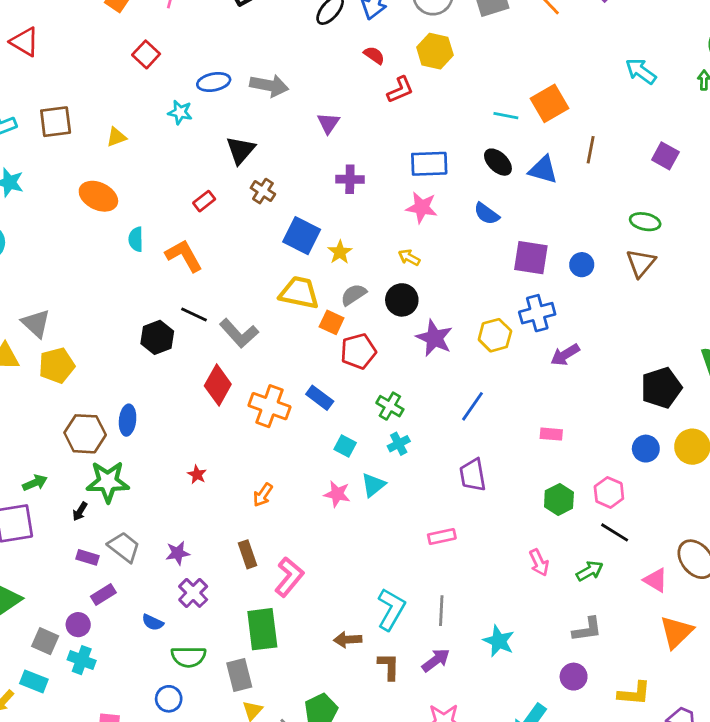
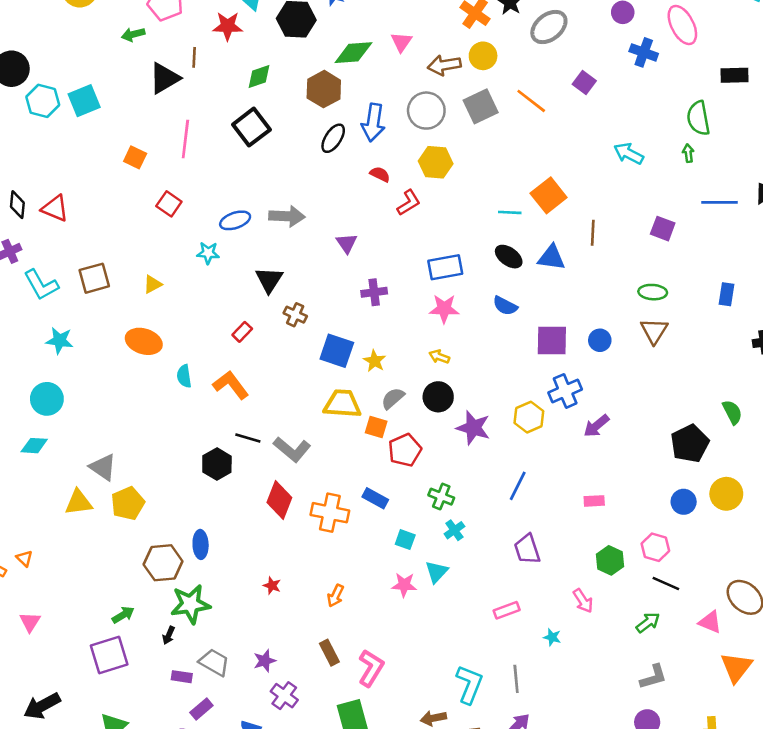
pink arrow: (539, 563) -> (583, 601), moved
cyan star: (499, 641) -> (552, 637), moved, size x0.6

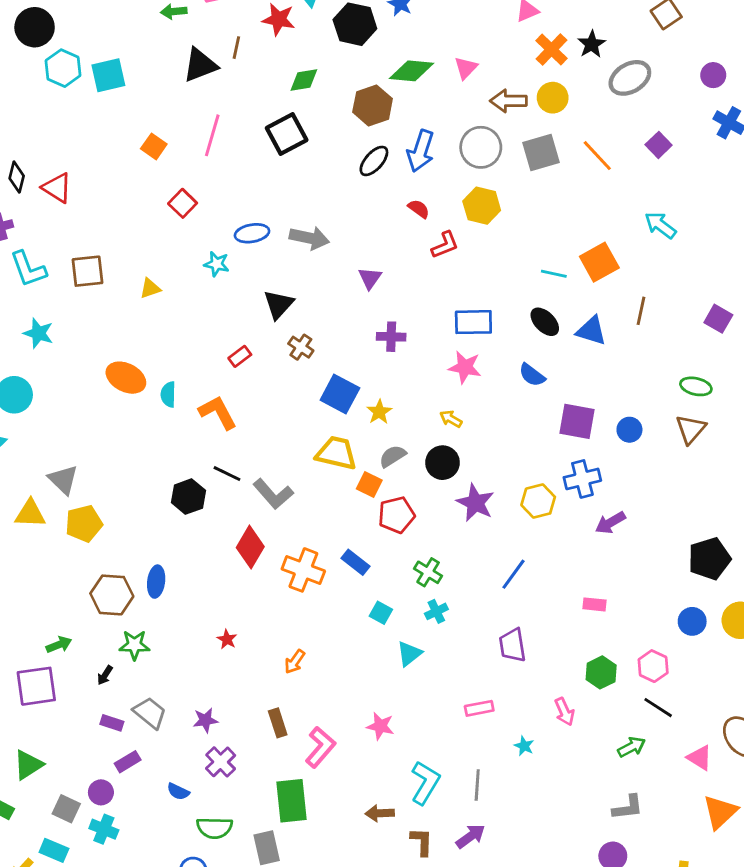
cyan arrow: (629, 154) -> (660, 225), moved
orange ellipse: (144, 341) -> (126, 378), moved
pink star: (404, 585) -> (380, 726), moved
green star: (190, 604) -> (134, 645), size x0.7

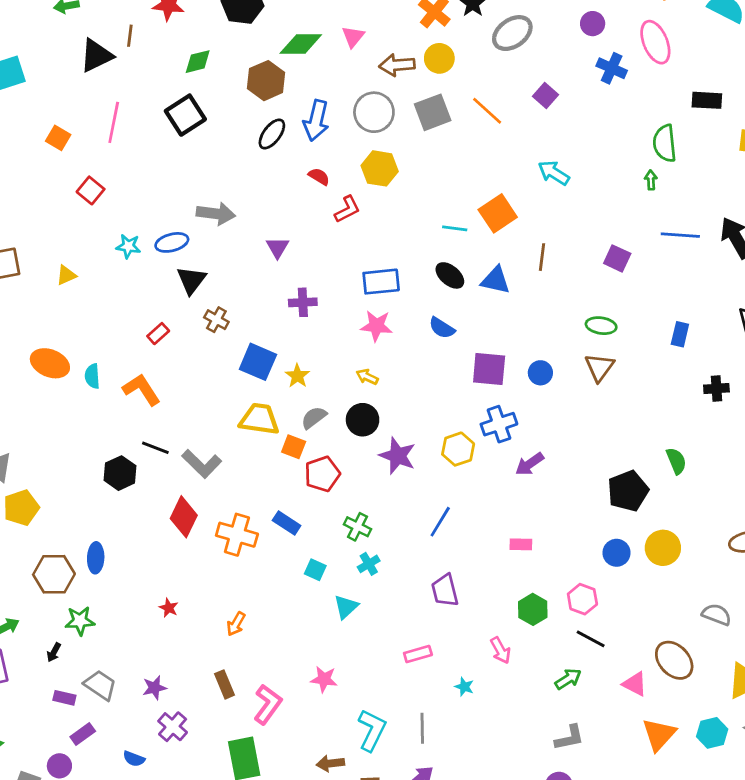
blue ellipse: (252, 233) -> (172, 242), moved

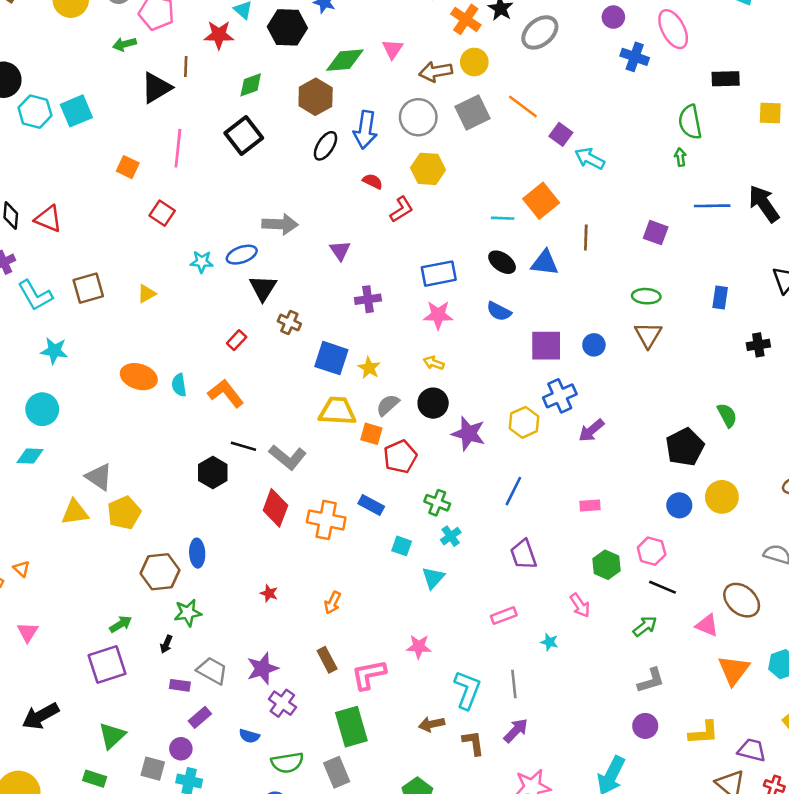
purple square: (545, 95) -> (561, 134), moved
purple star: (154, 688) -> (262, 669), size x1.4
pink L-shape: (268, 704) -> (369, 675), turned -132

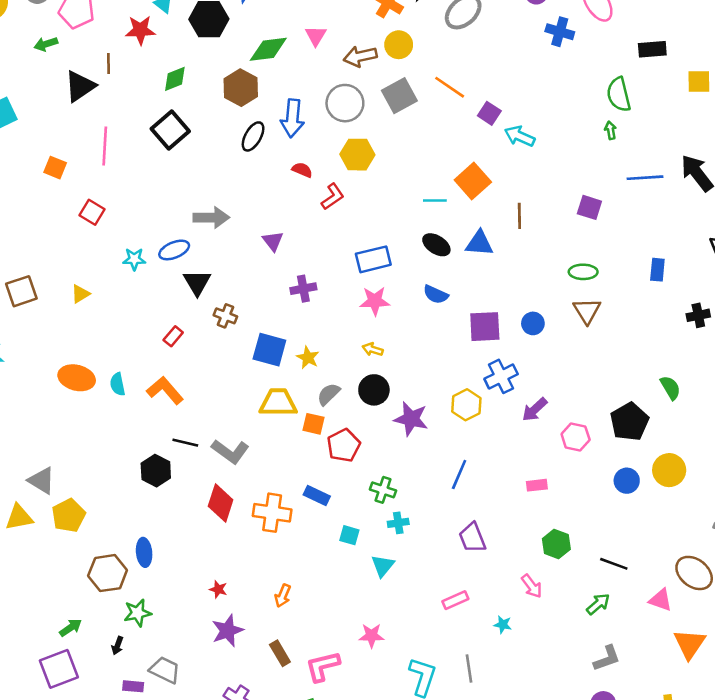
cyan cross: (451, 536) -> (398, 523), turned 30
pink hexagon: (652, 551) -> (576, 437), moved
purple star: (262, 669) -> (228, 631), moved

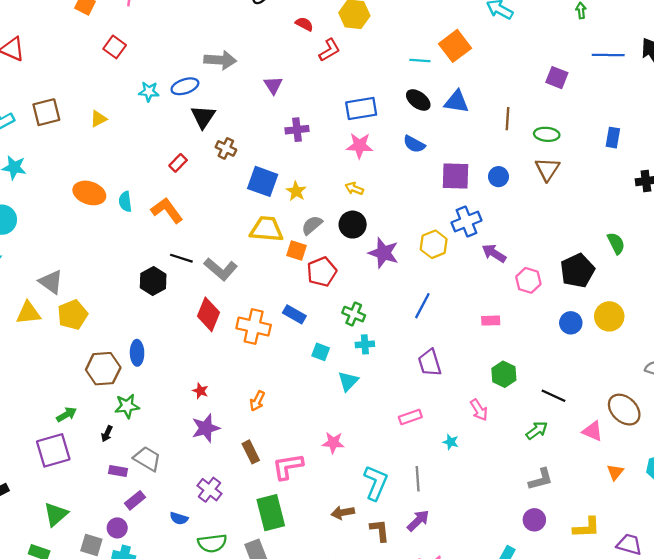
brown line: (519, 216) -> (507, 119), moved
purple arrow: (535, 410) -> (494, 253), turned 70
orange triangle: (690, 644) -> (615, 472), size x0.6

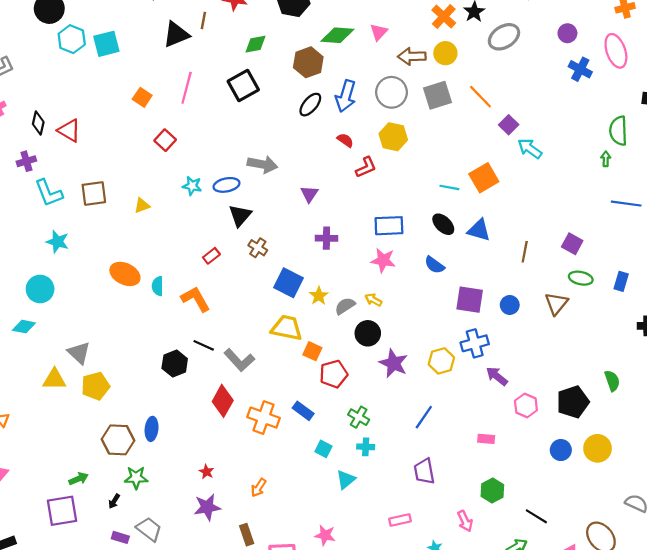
purple square: (557, 78) -> (572, 244), moved
green ellipse: (547, 134) -> (581, 278), moved
gray semicircle: (312, 225) -> (345, 306), moved

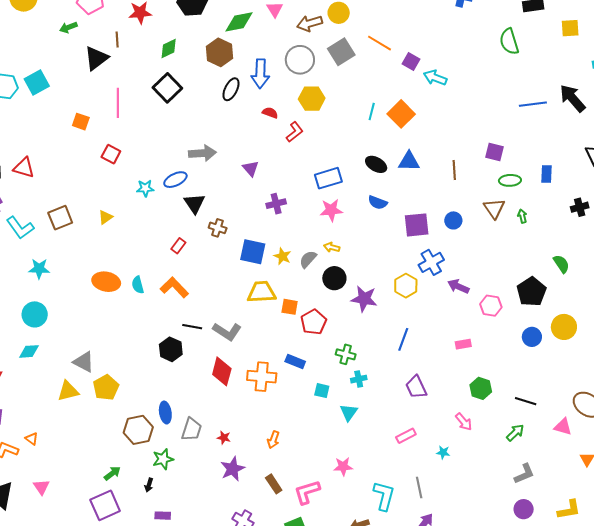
green arrow: (606, 159) -> (522, 216), moved
cyan line: (449, 187) -> (372, 112), moved, turned -72
gray trapezoid: (149, 529) -> (192, 429), moved, turned 85

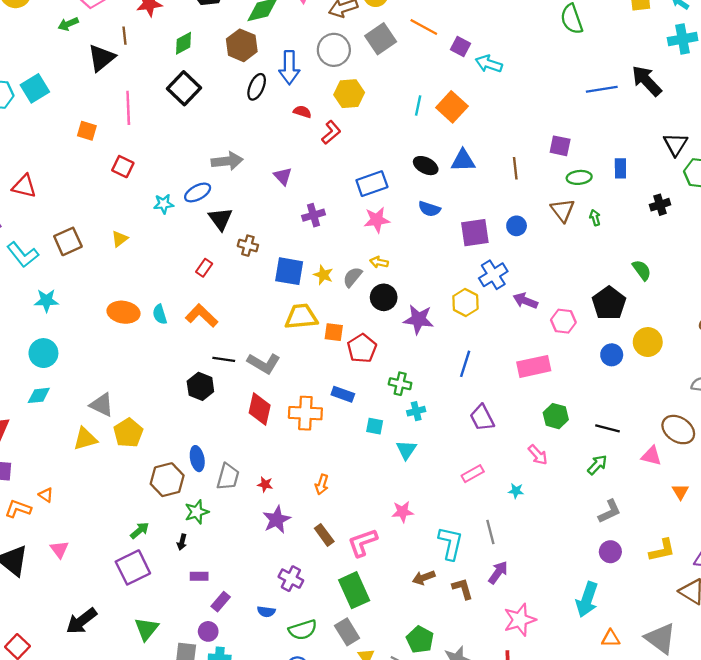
pink rectangle: (463, 344) -> (534, 366), size x1.8

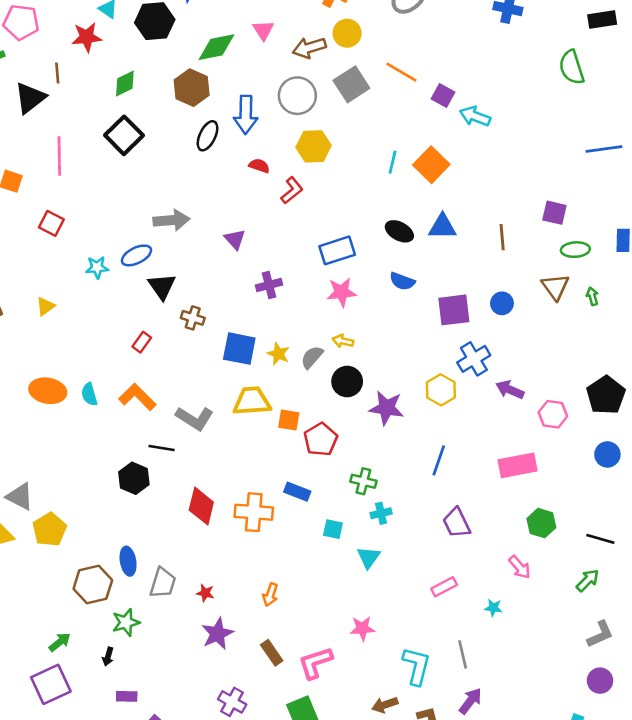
gray L-shape: (264, 363) -> (195, 418), moved

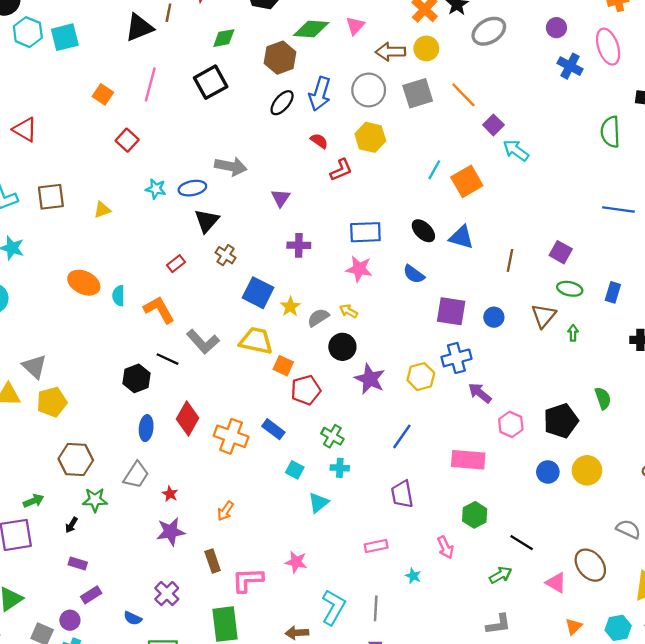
blue ellipse: (128, 561) -> (146, 428), moved

